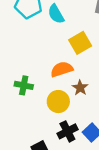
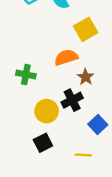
yellow circle: (58, 102) -> (47, 111), moved
black cross: (67, 131) -> (72, 100), moved

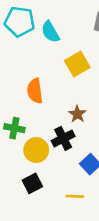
orange semicircle: (66, 57) -> (35, 91), moved, turned -80
green cross: (26, 75) -> (14, 128), moved

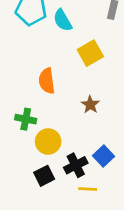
black cross: (63, 138) -> (76, 165), moved

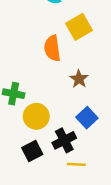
orange semicircle: (47, 81) -> (52, 48), moved
blue square: (103, 156) -> (87, 118), moved

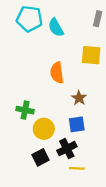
yellow square: (79, 27) -> (91, 55), moved, turned 35
blue square: (87, 118) -> (77, 124), moved, turned 35

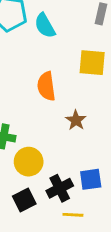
blue square: (77, 124) -> (91, 179), moved

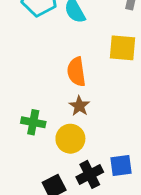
brown star: (76, 120) -> (79, 106), moved
yellow circle: (29, 162) -> (70, 139), moved

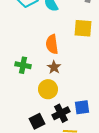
green cross: (33, 122) -> (23, 65), moved

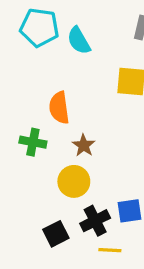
orange semicircle: (52, 44) -> (59, 108), moved

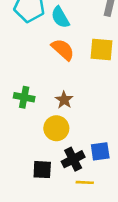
orange semicircle: (59, 108) -> (63, 50), moved, turned 140
black square: (56, 234) -> (42, 170), turned 30

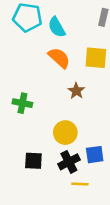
brown star: (64, 100) -> (76, 91), moved
yellow circle: (56, 128) -> (65, 133), moved
black square: (42, 170) -> (33, 161), moved

